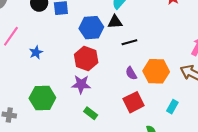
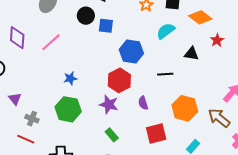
black triangle: (115, 22) -> (191, 54), moved
blue star: (36, 52) -> (70, 78), moved
purple semicircle: (131, 73) -> (143, 103), moved

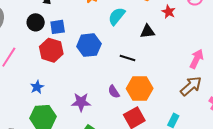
black line: (165, 74) -> (128, 58), turned 35
red hexagon: (119, 80) -> (51, 50), moved
orange hexagon: (185, 108) -> (140, 88), moved
brown arrow: (219, 118) -> (191, 86), turned 115

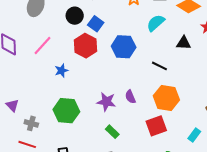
blue square: (58, 27) -> (96, 24), turned 35
blue star: (37, 87) -> (61, 71), moved
purple semicircle: (114, 92) -> (130, 97), moved

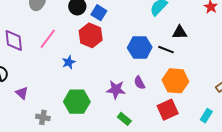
black triangle: (184, 43) -> (180, 32), moved
blue hexagon: (124, 47) -> (140, 48), moved
purple triangle: (12, 105) -> (22, 93), moved

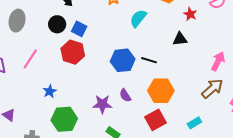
black triangle: (180, 32) -> (180, 39), moved
blue star: (69, 62) -> (50, 91), moved
cyan rectangle: (206, 116) -> (194, 123), turned 32

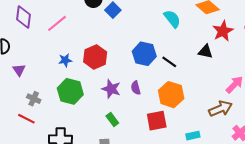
red star: (190, 14) -> (223, 31), size x1.5
cyan semicircle: (138, 18) -> (172, 19), turned 84
red hexagon: (73, 52) -> (95, 57), moved

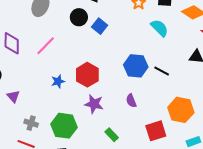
purple star: (111, 89) -> (94, 104), moved
green hexagon: (70, 91) -> (64, 126), moved
orange hexagon: (171, 95) -> (181, 110), moved

